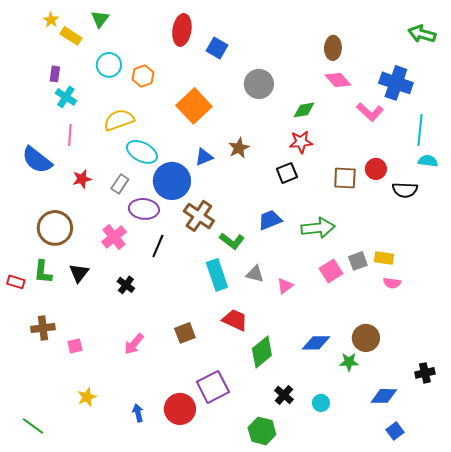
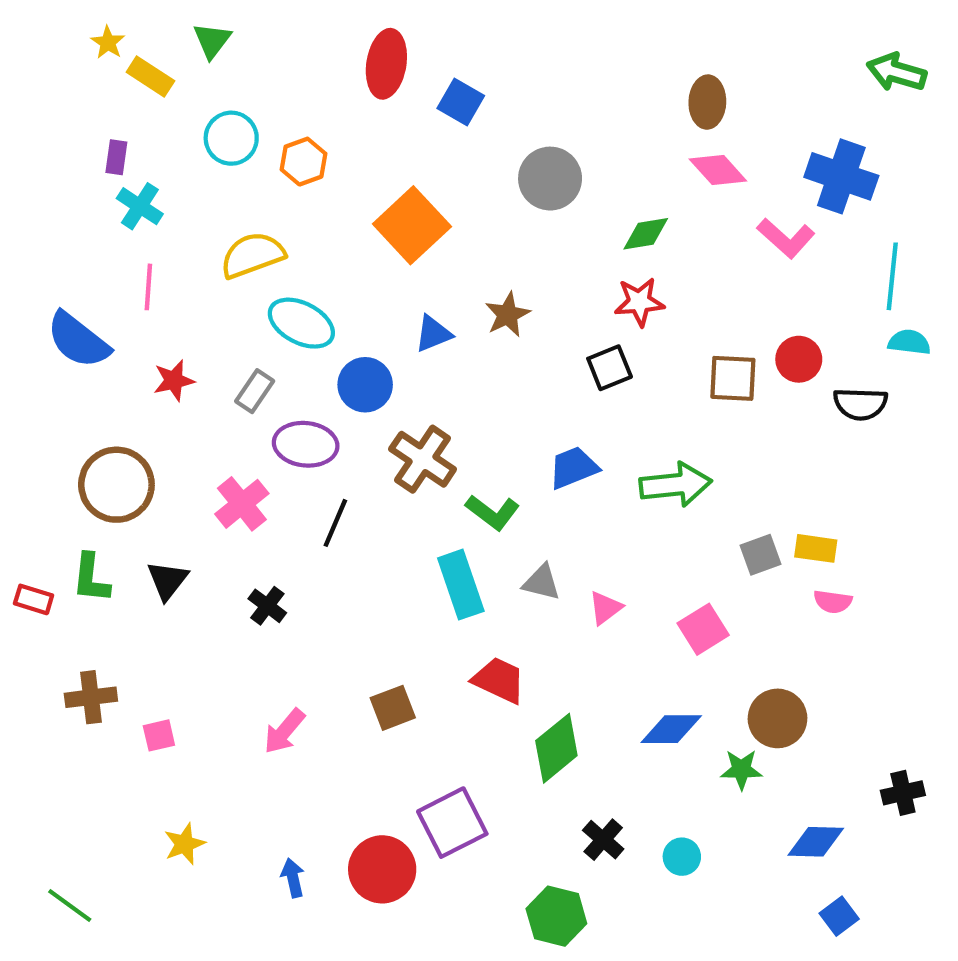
blue circle: (172, 181) -> (365, 385), size x0.7
pink square: (331, 271) -> (703, 629), moved

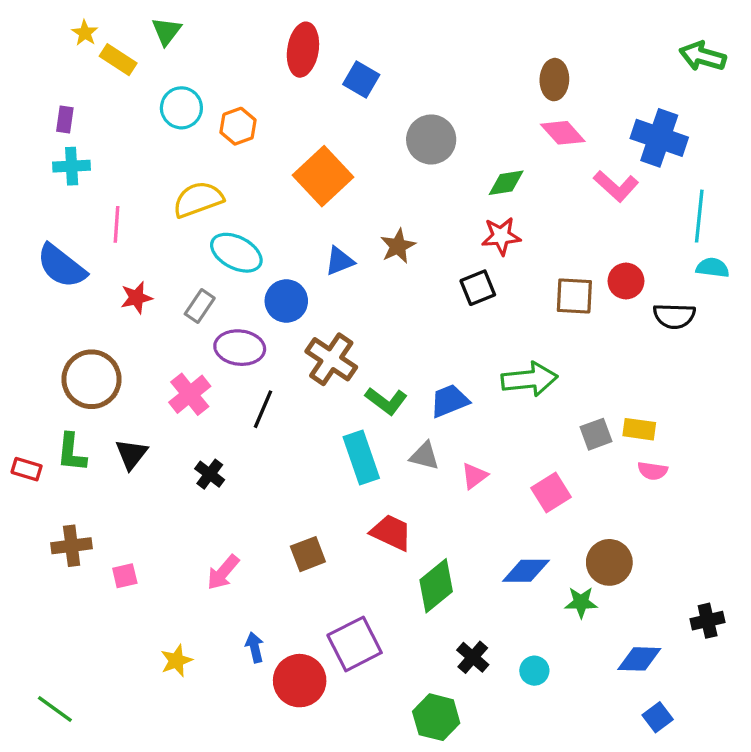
purple rectangle: (116, 157) -> (65, 120), moved
cyan cross: (140, 206) -> (72, 166), moved, turned -36
blue trapezoid: (573, 468) -> (449, 401), moved
yellow star: (184, 844) -> (176, 661), moved
blue arrow: (293, 878) -> (255, 647), moved

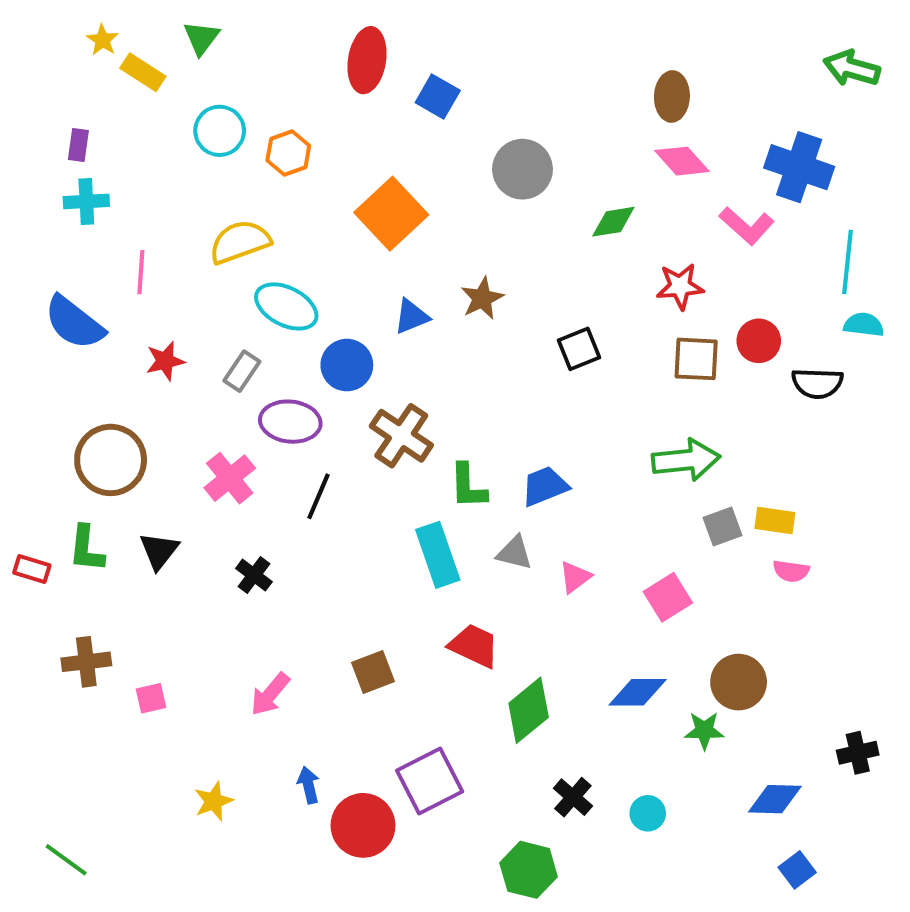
red star: (501, 236) -> (680, 286), moved
green arrow: (529, 379) -> (686, 460), moved
green L-shape: (386, 401) -> (468, 486), turned 51

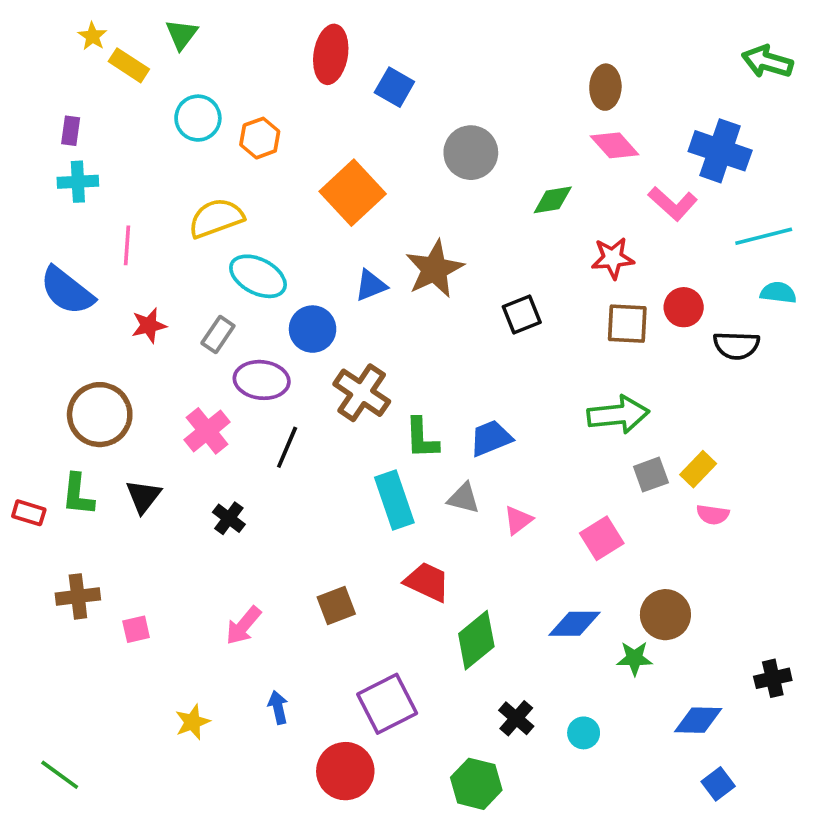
cyan line: (848, 262) -> (764, 236), turned 70
brown star: (482, 298) -> (434, 269), size x1.5
yellow rectangle: (775, 521) -> (698, 469), turned -54
red circle: (363, 825) -> (345, 771), moved

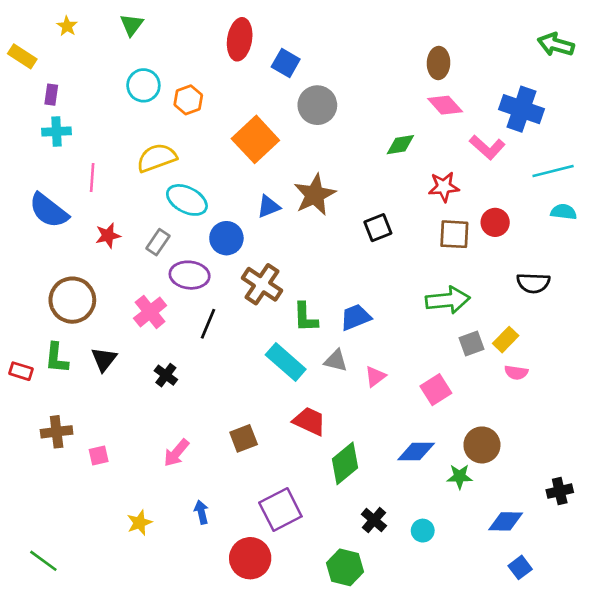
yellow rectangle: (129, 65) -> (22, 56), moved
gray circle: (471, 153) -> (317, 105), moved
black semicircle: (736, 345) -> (533, 283), moved
cyan rectangle: (394, 500) -> (286, 362), turned -30

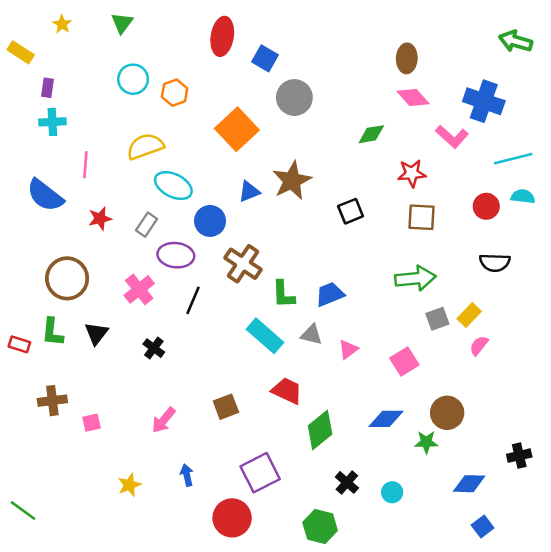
red circle: (495, 222) -> (486, 206), moved
pink semicircle: (516, 373) -> (479, 346), turned 120
green line: (43, 561) -> (23, 511), moved

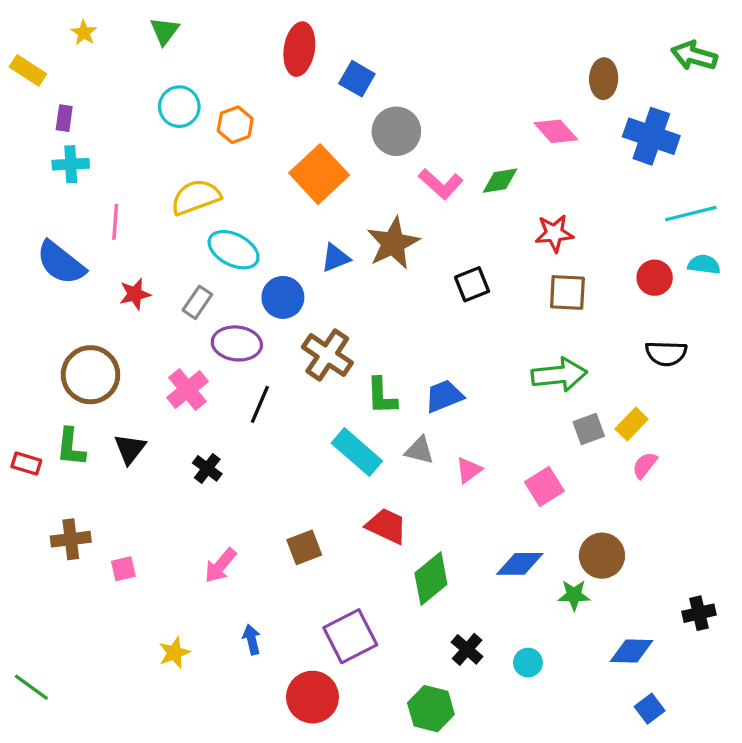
brown ellipse: (407, 58) -> (604, 79), moved
pink L-shape: (452, 137) -> (441, 184), moved

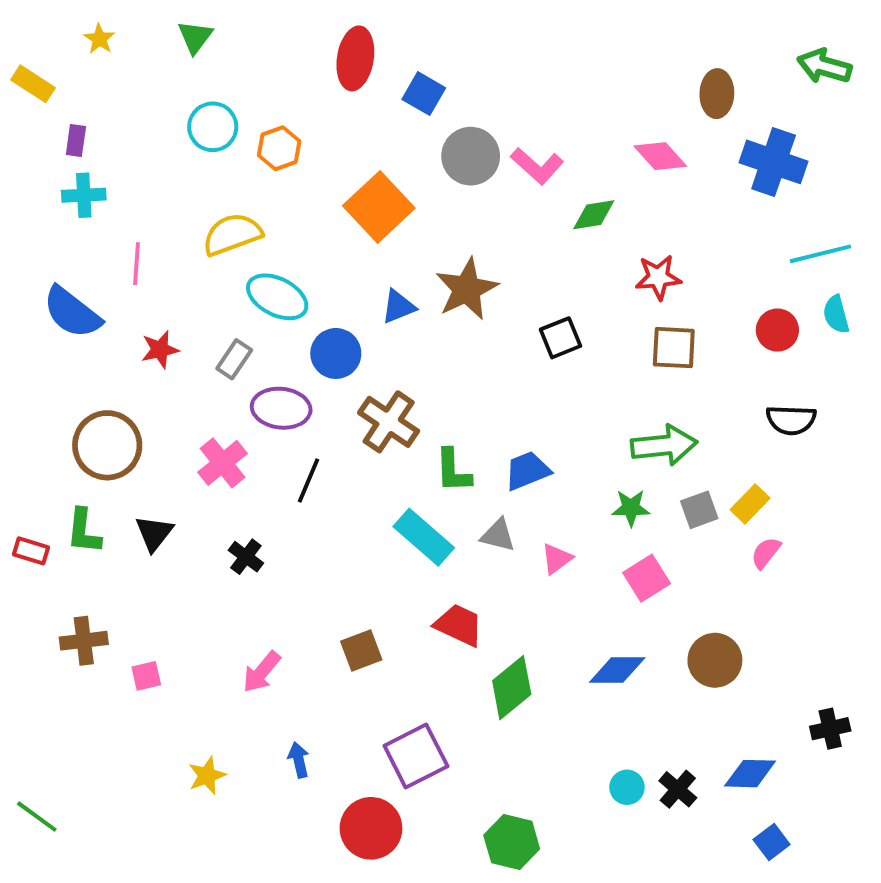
pink L-shape: (441, 184) -> (537, 166), moved
cyan semicircle: (704, 265) -> (836, 314), turned -112
green star: (574, 595) -> (631, 508), moved
black cross: (467, 649) -> (678, 789), moved

